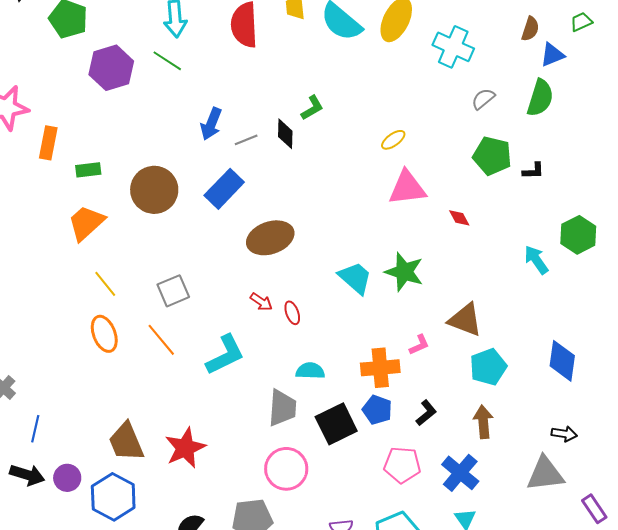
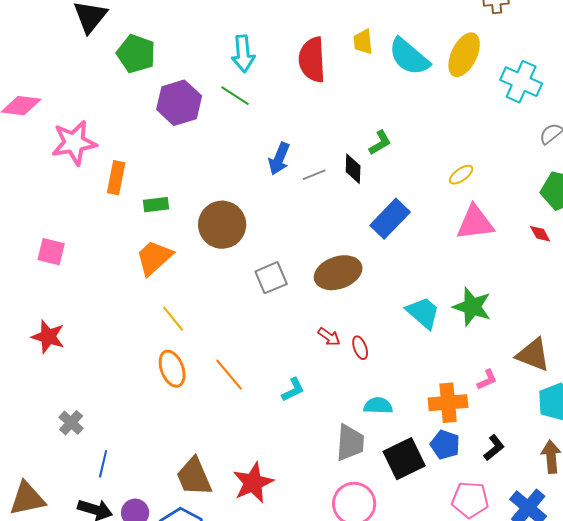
blue rectangle: (224, 189) -> (390, 219), moved
red diamond: (459, 218) -> (540, 234), moved
gray square: (173, 291) -> (271, 278), moved
cyan L-shape: (225, 355) -> (293, 390), size x0.6

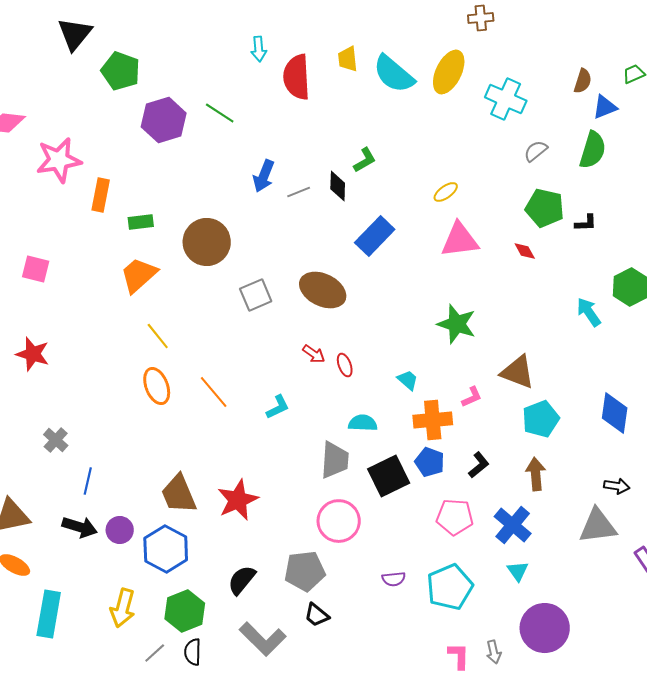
cyan arrow: (243, 54) -> (259, 49), moved, size x0.7
brown ellipse: (338, 273) -> (323, 290), turned 45
cyan trapezoid: (423, 313) -> (408, 380), moved, size x0.6

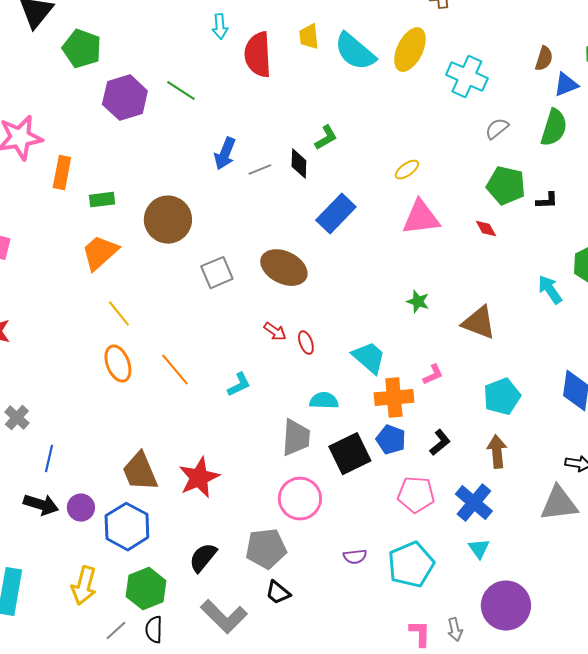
green star: (457, 324) -> (418, 302), size x0.6
brown triangle: (518, 372) -> (479, 323), moved
cyan trapezoid: (408, 380) -> (369, 358), size x1.6

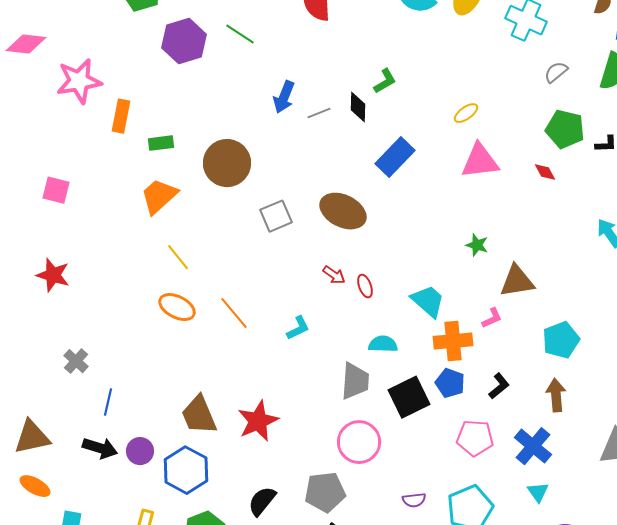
brown triangle: (479, 323) -> (517, 281), moved, turned -30
orange ellipse: (118, 364) -> (177, 307), turned -42

